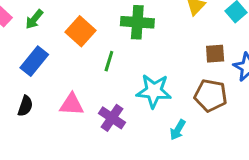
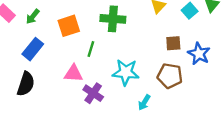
orange square: (81, 31) -> (69, 26), turned 30
pink triangle: (72, 104) -> (73, 73), moved
black semicircle: (25, 106) -> (26, 84), size x1.5

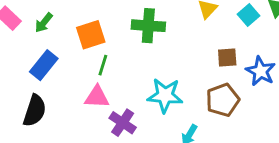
green line: (91, 49) -> (103, 65), moved
brown pentagon: (170, 76) -> (223, 100), turned -30

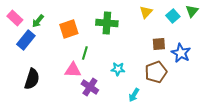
blue rectangle: (44, 65) -> (26, 40), moved
green line: (103, 65) -> (85, 53), moved
cyan star: (165, 95) -> (118, 69), size x0.6

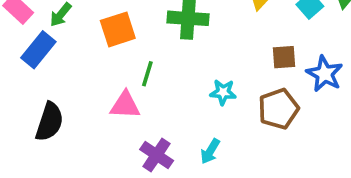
cyan star: (118, 69) -> (223, 92), moved
purple cross: (90, 87) -> (157, 155), moved
cyan arrow: (134, 95) -> (210, 151), moved

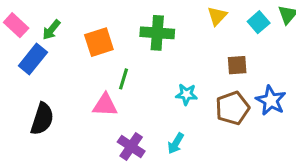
blue star: (325, 74) -> (271, 100), moved

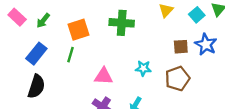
blue rectangle: (33, 59) -> (36, 54), moved
green line: (124, 79) -> (70, 55), moved
blue star: (271, 100) -> (206, 44), moved
pink triangle: (105, 105) -> (103, 76), moved

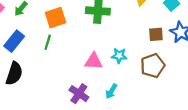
pink triangle: (103, 76) -> (93, 61), moved

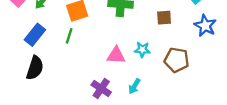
brown square: (156, 34) -> (164, 18), moved
brown pentagon: (153, 66) -> (177, 60), turned 30

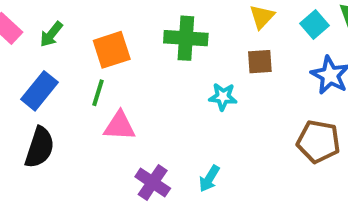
cyan star: (142, 50) -> (223, 97), moved
pink triangle: (116, 55) -> (120, 126), moved
brown pentagon: (177, 60) -> (318, 142), moved

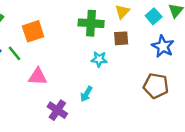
green cross: (186, 38) -> (91, 23), moved
green line: (98, 93) -> (15, 53), moved, turned -56
cyan arrow: (209, 179) -> (86, 94), moved

